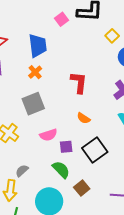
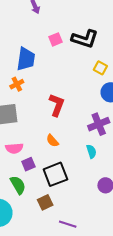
yellow square: (112, 36) -> (100, 68), turned -32
purple square: (66, 147) -> (28, 164), turned -32
brown square: (82, 188) -> (45, 202), moved

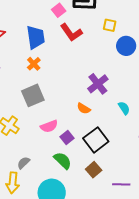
red L-shape: (57, 105) -> (71, 32), moved, turned 140
purple cross: (99, 124) -> (98, 84), moved

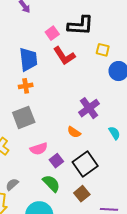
orange cross: (34, 64) -> (26, 86), turned 32

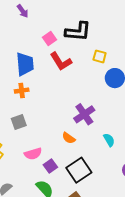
gray square: (24, 117) -> (19, 122), size x0.7

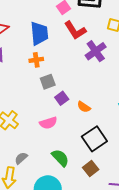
purple cross: (84, 114) -> (96, 51), moved
gray square: (19, 122) -> (48, 82), moved
purple square: (50, 166) -> (62, 98), moved

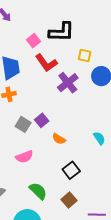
gray square: (48, 82) -> (23, 124), moved, turned -35
purple square: (62, 98) -> (42, 120), moved
black square: (94, 139) -> (71, 170), size x0.7

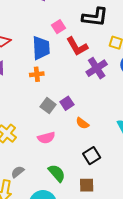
pink square: (34, 41) -> (59, 27), moved
brown square: (69, 200) -> (87, 185), turned 35

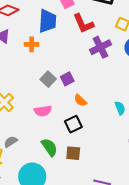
orange cross: (37, 74) -> (32, 44), moved
black square: (92, 156) -> (73, 124), moved
brown square: (87, 185) -> (73, 153), moved

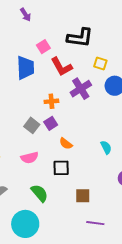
orange cross: (32, 44) -> (51, 101), moved
black square: (73, 124) -> (61, 168), turned 30
brown square: (73, 153) -> (83, 196), moved

